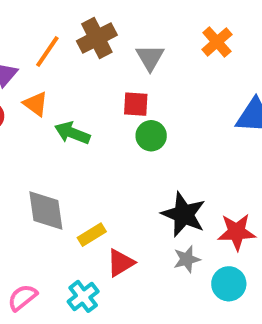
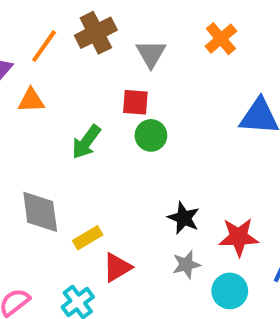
orange triangle: (36, 104) -> (31, 100), turned -40
green arrow: (72, 133) -> (86, 142), moved, turned -76
black star: (184, 214) -> (184, 218), size x0.7

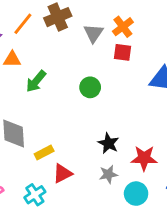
orange cross: (221, 39) -> (123, 27), moved
red square: (135, 102) -> (123, 52), moved
green arrow: (86, 142) -> (36, 81), moved

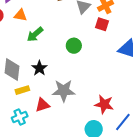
black star: (108, 143) -> (39, 68), moved
yellow rectangle: (44, 153) -> (22, 90), moved
gray star: (108, 174) -> (64, 91), moved, size x1.6

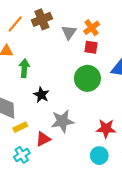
green arrow: (35, 34) -> (24, 68), turned 144
green circle: (74, 46) -> (87, 78), moved, size x1.6
black star: (39, 68) -> (41, 95), moved

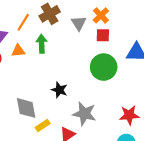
green arrow: (24, 68) -> (42, 44), moved
gray star: (62, 121) -> (84, 114), turned 30

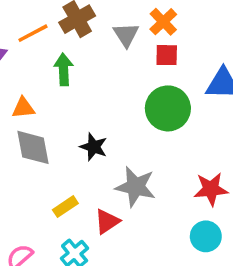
orange line: (23, 22) -> (33, 33), turned 30
orange triangle: (18, 51) -> (23, 108), moved
gray diamond: (26, 108) -> (33, 147), moved

